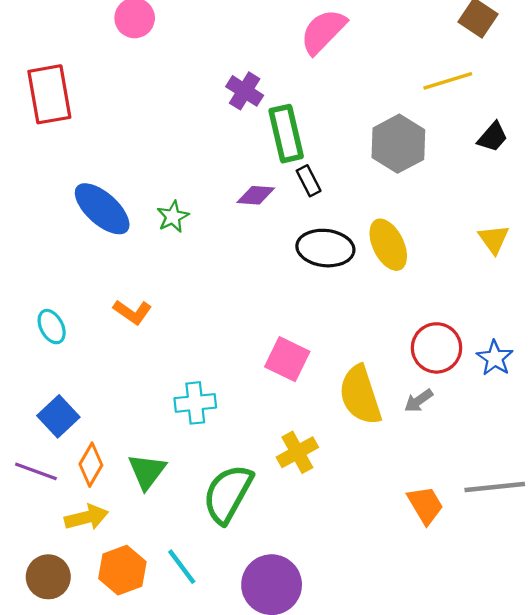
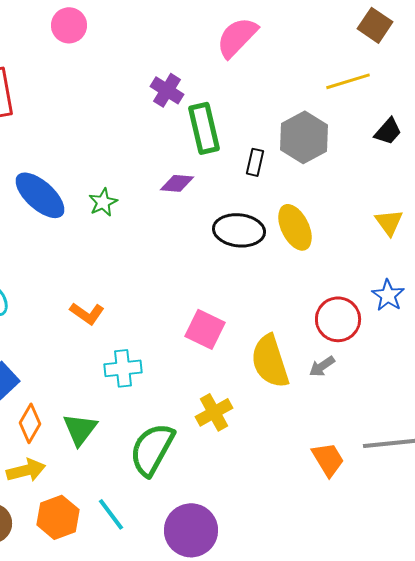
black rectangle: (309, 181) -> (255, 162), moved, turned 40
orange L-shape: (132, 312) -> (87, 313), moved
blue star: (495, 358) -> (388, 295), moved

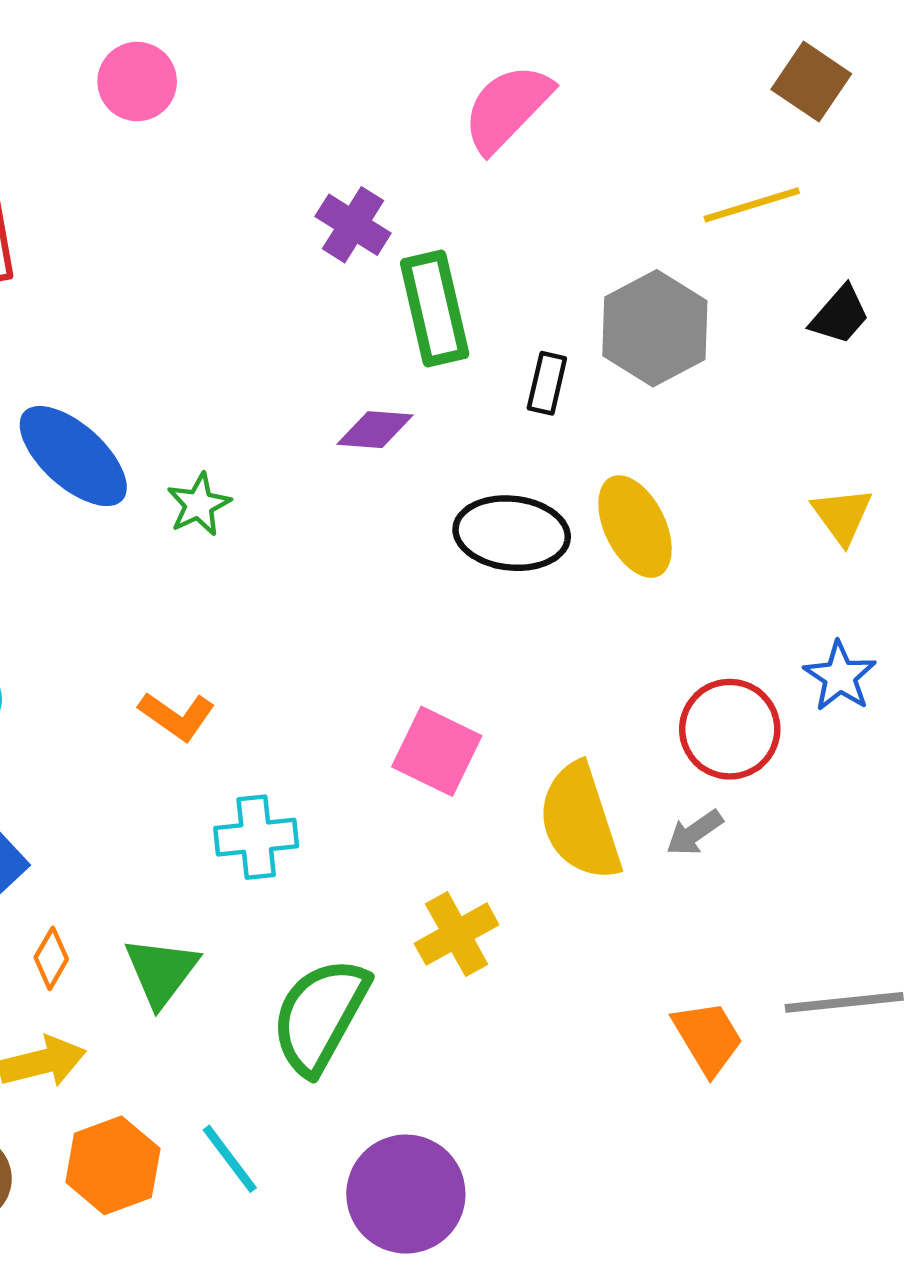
green star: (103, 202) -> (199, 504), moved
orange diamond: (30, 423) -> (51, 958), size x0.7

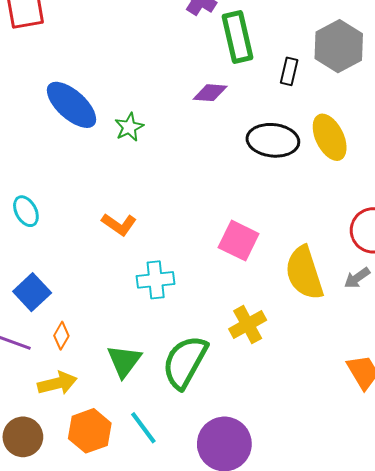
green triangle: (161, 972) -> (124, 361), moved

